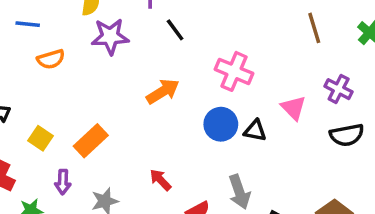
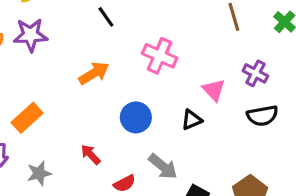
purple star: (110, 36) -> (30, 35), moved
blue circle: (221, 124) -> (136, 117), moved
black triangle: (255, 131) -> (192, 120), moved, turned -35
gray arrow: (239, 192) -> (163, 167), turned -32

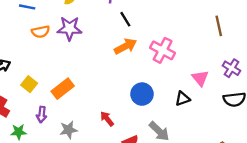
orange arrow: (94, 73) -> (125, 46), moved

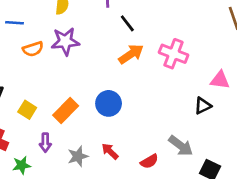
pink triangle: (200, 78) -> (220, 80), turned -36
blue circle: (142, 94) -> (109, 103), moved
red arrow: (107, 119) -> (110, 151), moved

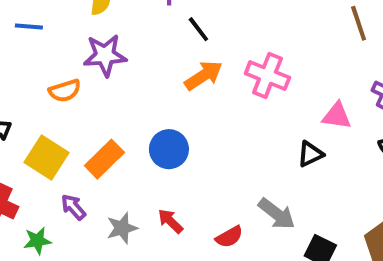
orange semicircle: (33, 49) -> (65, 91), moved
yellow square: (27, 110) -> (47, 157), size x1.5
purple arrow: (45, 143) -> (73, 207), turned 138

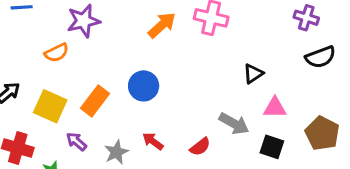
pink triangle: (337, 116) -> (275, 108), moved

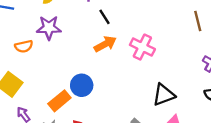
black triangle: (253, 74) -> (164, 95), size x1.5
orange rectangle: (95, 101) -> (59, 101), moved

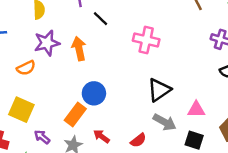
orange arrow: (105, 44) -> (79, 49), moved, turned -60
black triangle: (164, 95) -> (159, 90), moved

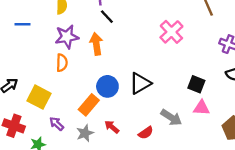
black line: (101, 19) -> (107, 17), moved
pink cross: (146, 40) -> (171, 32), moved, turned 30
orange semicircle: (26, 68) -> (62, 63), moved, turned -66
black triangle: (159, 90) -> (140, 83), moved
black square: (194, 140) -> (196, 84), moved

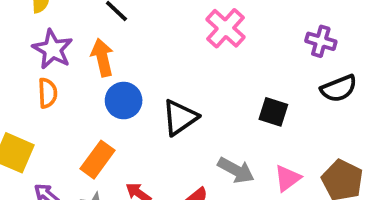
purple star: (67, 37) -> (53, 49), turned -30
blue circle: (107, 86) -> (124, 101), moved
pink triangle: (201, 108) -> (287, 178), moved, turned -36

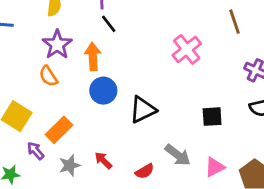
orange semicircle: (48, 93) -> (48, 76), turned 140
black square: (273, 112) -> (212, 117), turned -30
orange rectangle: (97, 160) -> (59, 130), moved

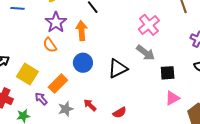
blue circle: (103, 91) -> (83, 63), moved
gray arrow: (178, 155) -> (146, 53), moved
pink triangle: (215, 167) -> (172, 98), moved

